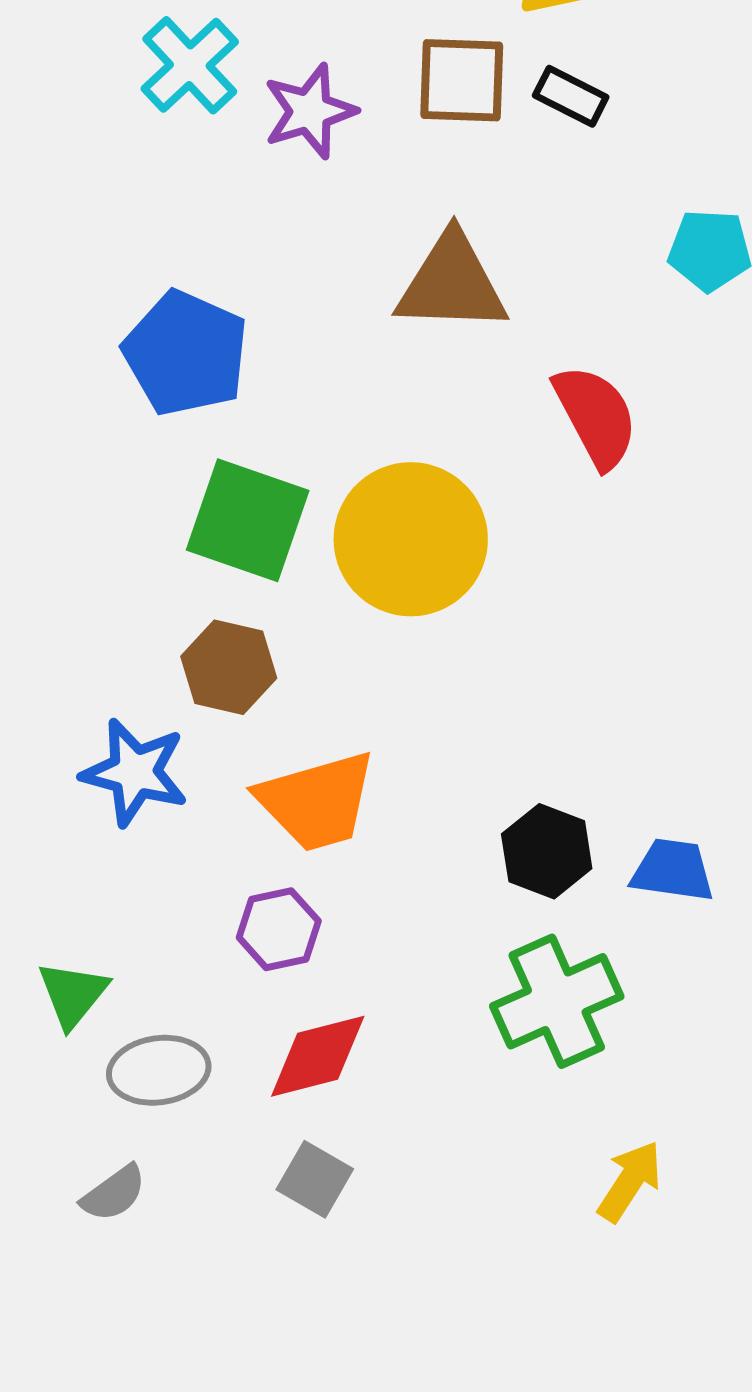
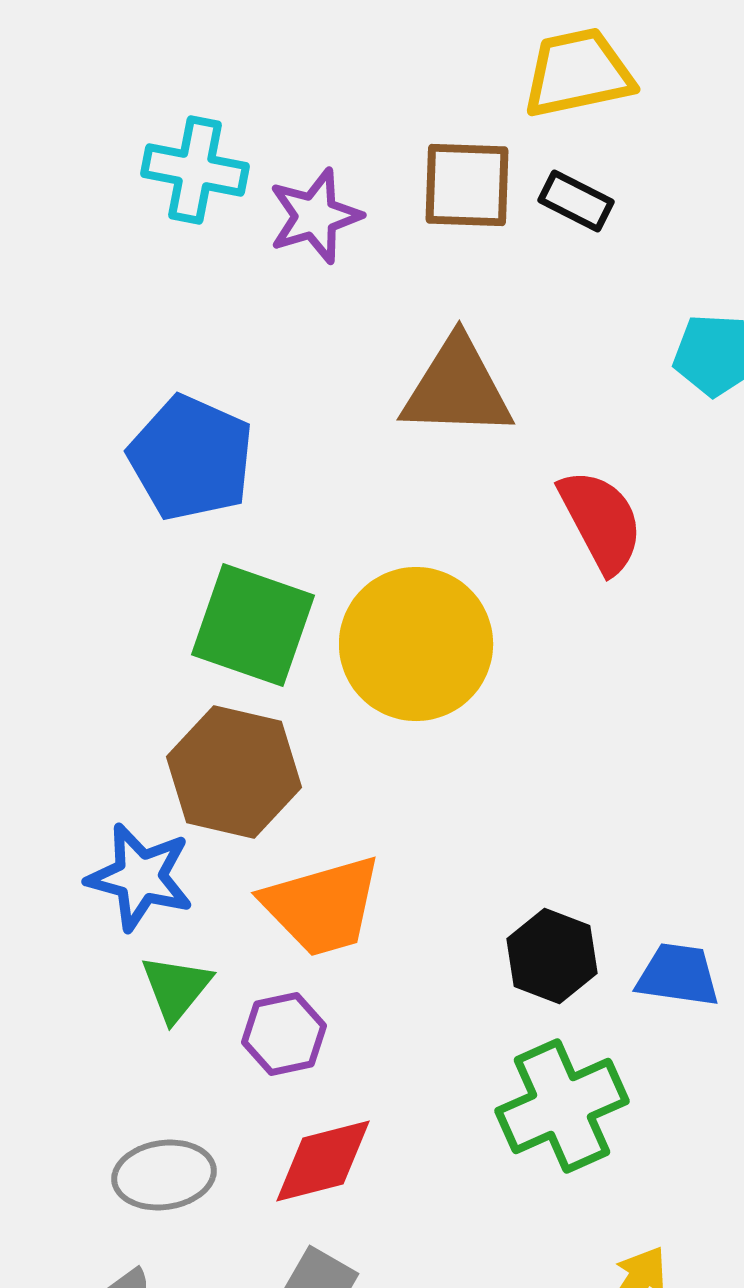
cyan cross: (190, 65) -> (195, 170), turned -36
brown hexagon: (229, 667) -> (234, 772), size x1.4
green triangle: (73, 994) -> (176, 988), moved

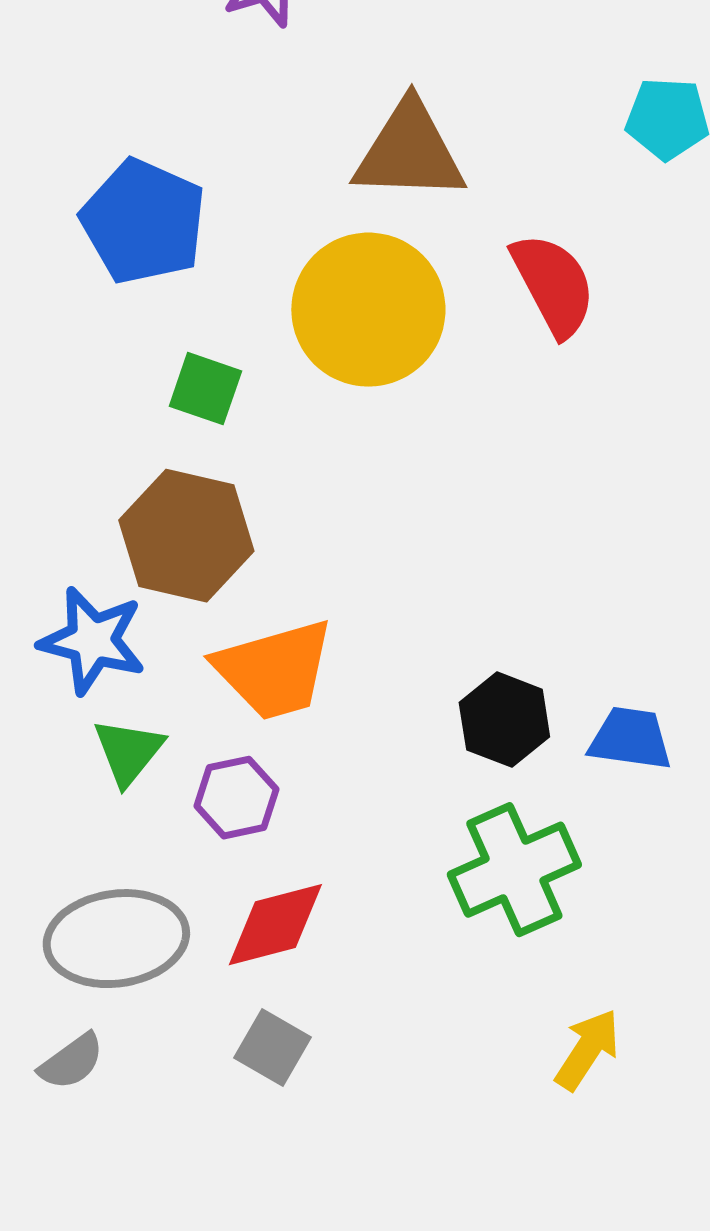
green square: (253, 625) -> (205, 389), size x0.6
yellow circle: (416, 644) -> (368, 310), moved
gray ellipse: (164, 1175) -> (116, 939), size x1.4

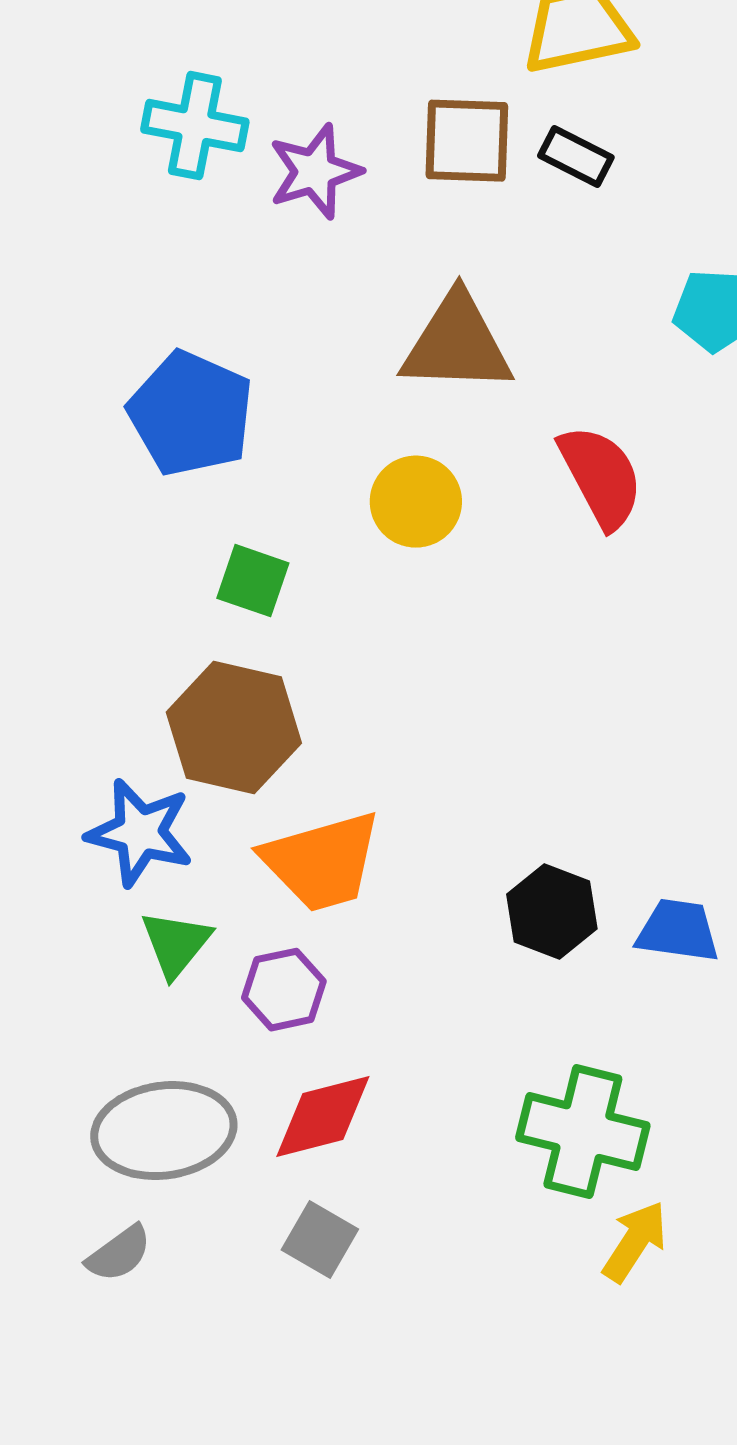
yellow circle: (368, 310) -> (416, 502), size x0.6
green cross: (514, 870) -> (583, 1132), moved, turned 38

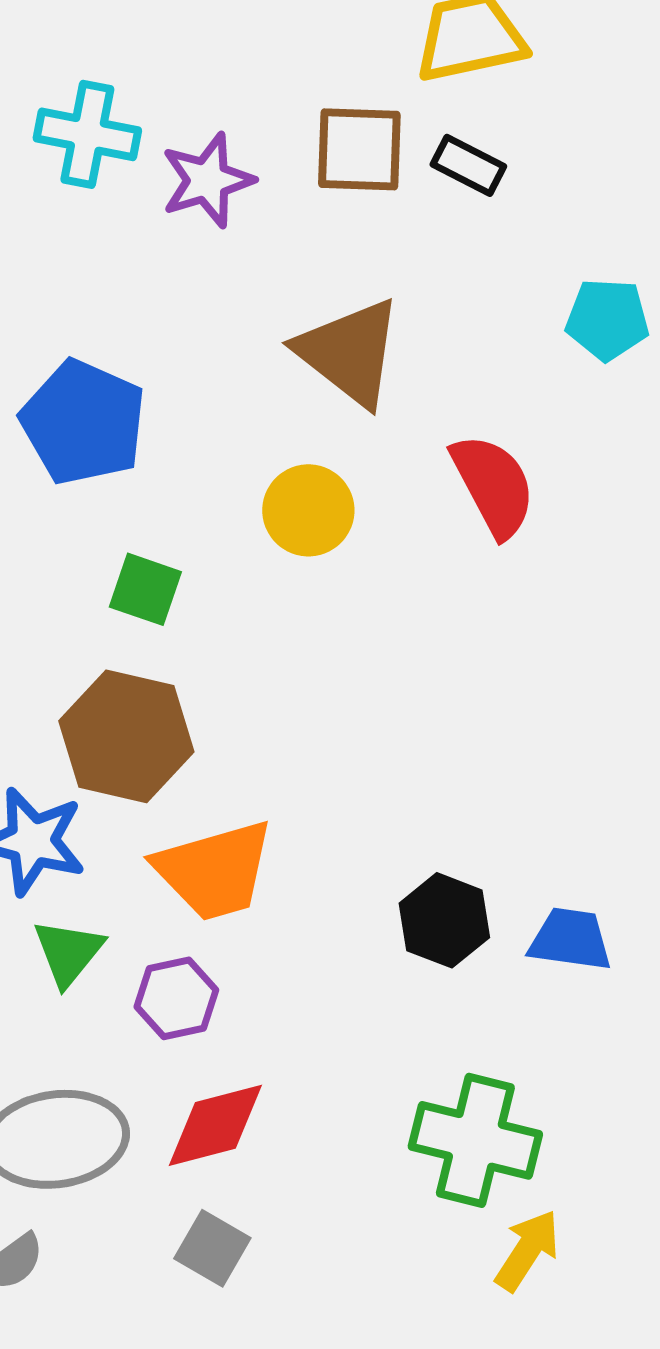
brown triangle: (457, 344) -> (349, 352), turned 36

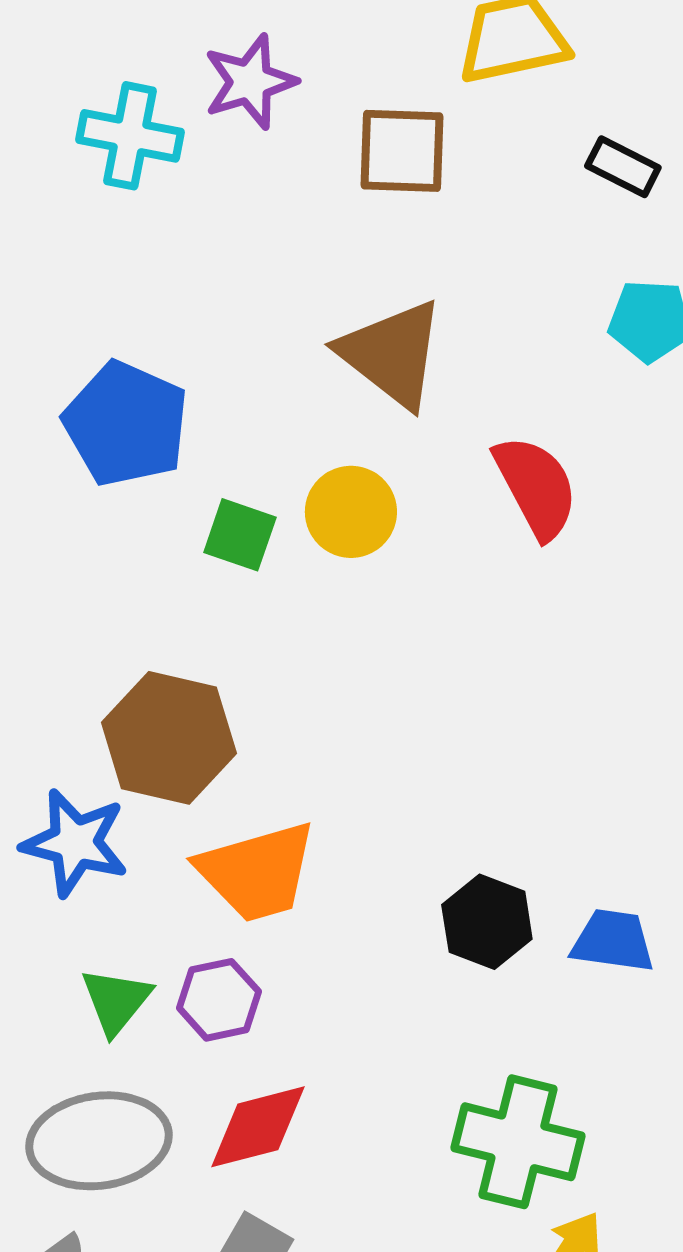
black rectangle: (468, 165) -> (623, 167), moved
purple star: (207, 180) -> (250, 82), moved
green square: (145, 589) -> (240, 535), moved
green triangle: (68, 952) -> (116, 1001), moved

